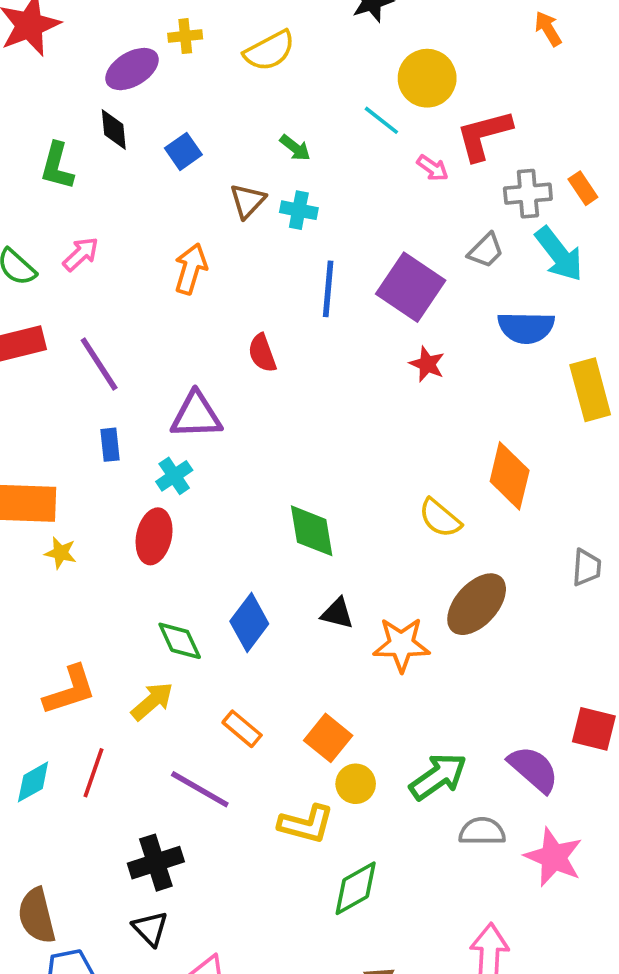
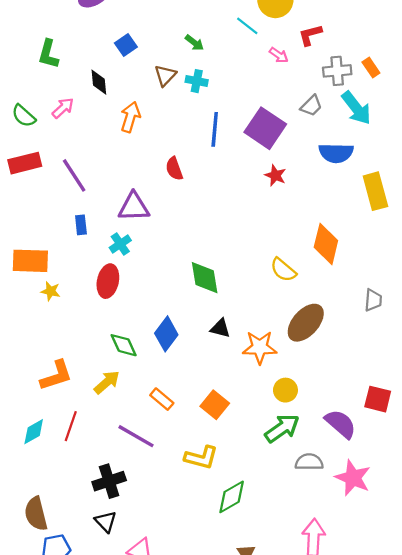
black diamond: (114, 129) -> (99, 82), moved
red L-shape: (484, 135) -> (310, 35), size x0.7
yellow circle: (356, 784) -> (285, 390), moved

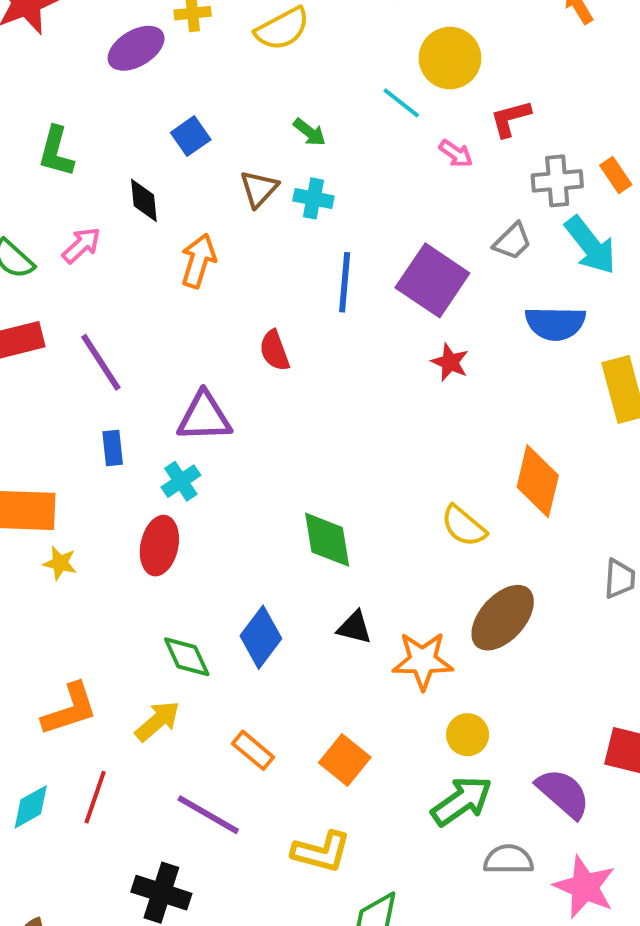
black cross: (109, 481) -> (161, 893), turned 36

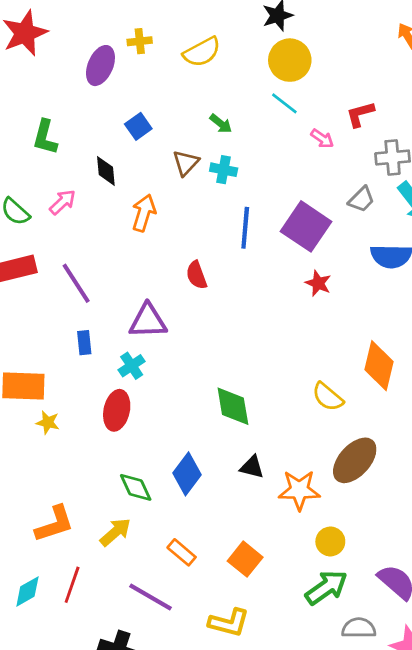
purple ellipse: (136, 48) -> (100, 66), turned -36
yellow circle: (450, 58) -> (290, 60), moved

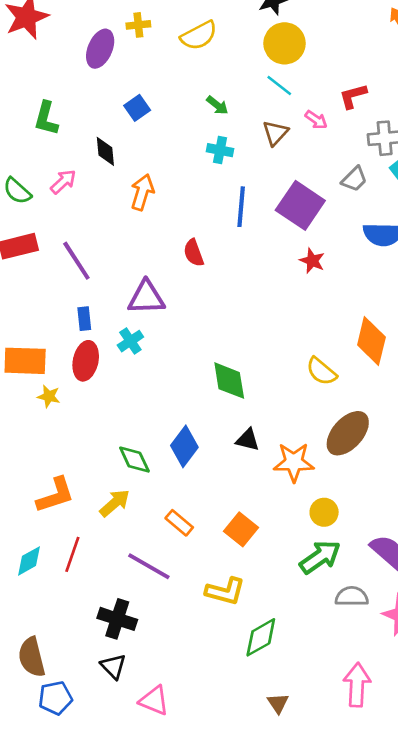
brown triangle: (186, 163) -> (275, 133), moved
red ellipse: (117, 410) -> (86, 361), moved

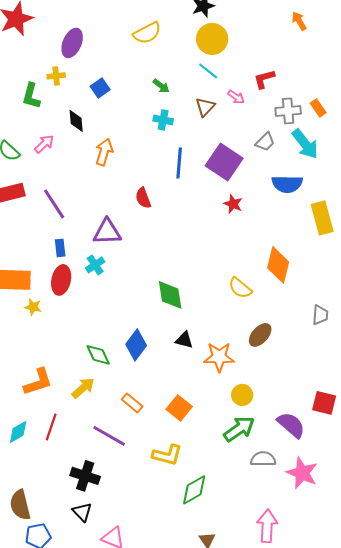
yellow cross: (138, 25) -> (56, 76), moved
brown ellipse: (348, 433) -> (260, 335), size x0.7

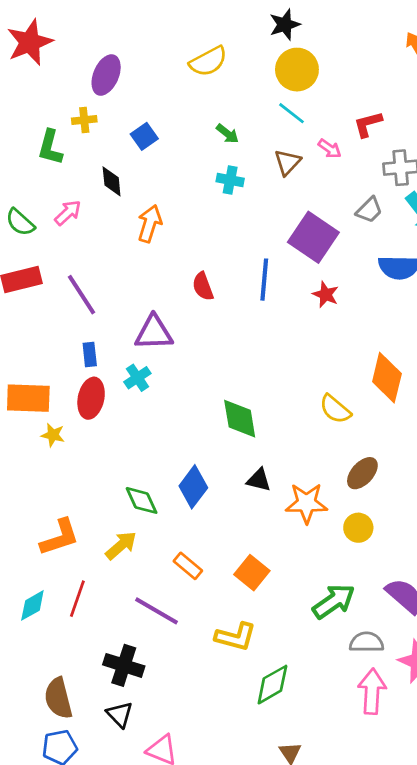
blue line: (179, 163) -> (264, 280), moved
yellow circle: (242, 395) -> (358, 528), moved
brown semicircle: (20, 505) -> (58, 698), moved
pink arrow: (267, 526) -> (372, 691), moved

